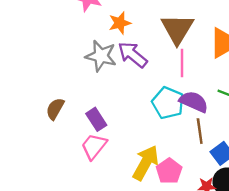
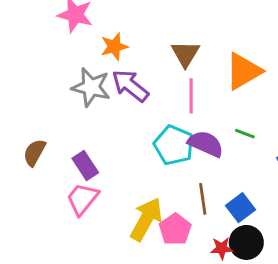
brown triangle: (177, 29) -> (185, 54), size x0.7
brown line: (200, 131) -> (203, 199), moved

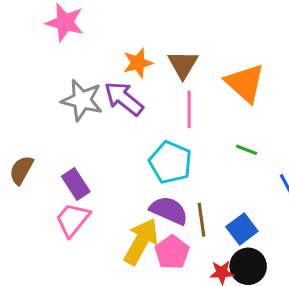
orange star: (114, 47) -> (138, 63), moved
orange triangle: (243, 71) -> (245, 83), turned -48
purple semicircle: (206, 144) -> (169, 210), moved

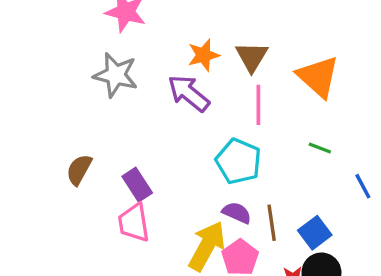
gray star: (82, 100) -> (116, 75), moved
purple semicircle: (169, 210) -> (237, 213), size x0.7
pink trapezoid: (73, 220) -> (134, 223), turned -48

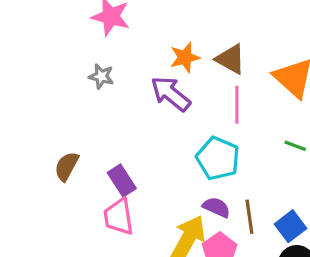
brown triangle: (252, 57) -> (231, 59), turned -32
gray star: (116, 75) -> (101, 76), size x0.6

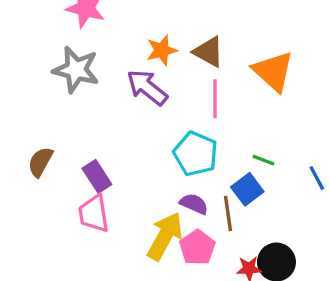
gray star: (101, 76) -> (76, 70), size x1.8
green line: (295, 146) -> (263, 160), moved
blue square: (290, 226) -> (247, 189), moved

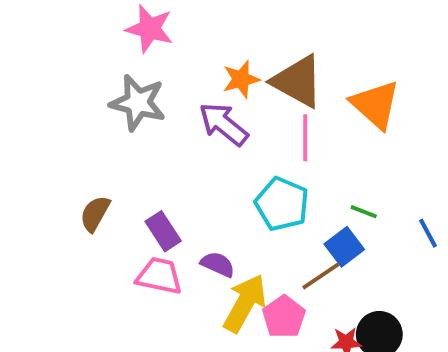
brown triangle: (209, 52) -> (297, 81), size x1.4
purple semicircle: (194, 204) -> (218, 264), moved
pink trapezoid: (94, 214) -> (159, 276), turned 111
brown line: (228, 214) -> (321, 276), turned 64

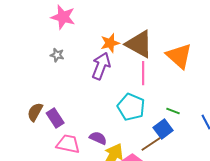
gray star: (138, 103) -> (57, 55), size x0.5
purple arrow: (223, 124) -> (101, 66), turned 72
purple rectangle: (163, 231) -> (55, 118), moved

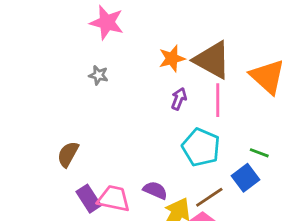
purple arrow: (101, 66) -> (179, 99), moved, size x0.6
purple rectangle: (55, 118) -> (89, 199), moved
brown line: (151, 144) -> (209, 197), moved

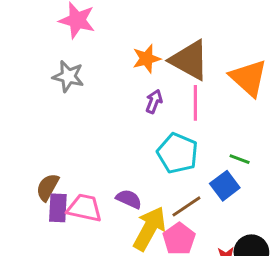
gray star: (98, 75) -> (68, 76), size x1.5
brown semicircle: (68, 154) -> (48, 187), moved
purple rectangle: (89, 199) -> (58, 208), turned 36

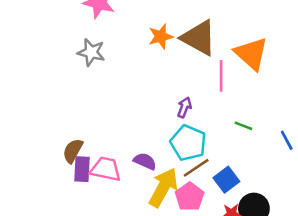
purple arrow: (154, 101) -> (184, 107), moved
pink line: (195, 103) -> (221, 76), moved
cyan pentagon: (178, 153) -> (188, 143), moved
blue square: (225, 186) -> (226, 180), moved

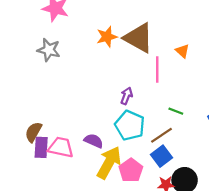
orange triangle: (251, 54) -> (182, 51), size x0.5
brown line: (196, 168) -> (162, 135), moved

